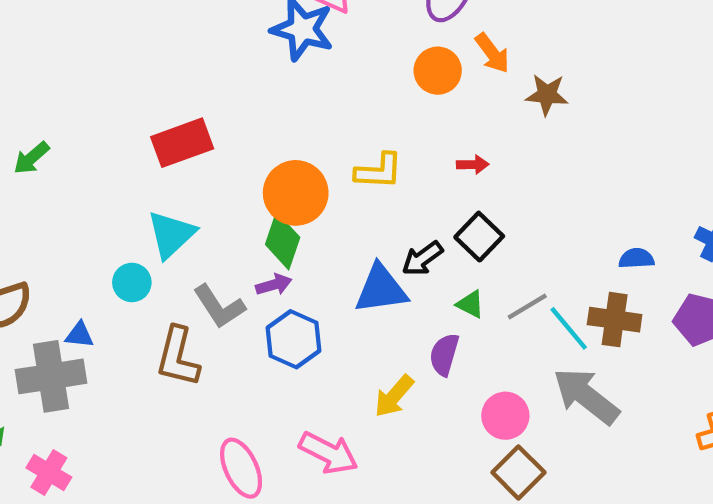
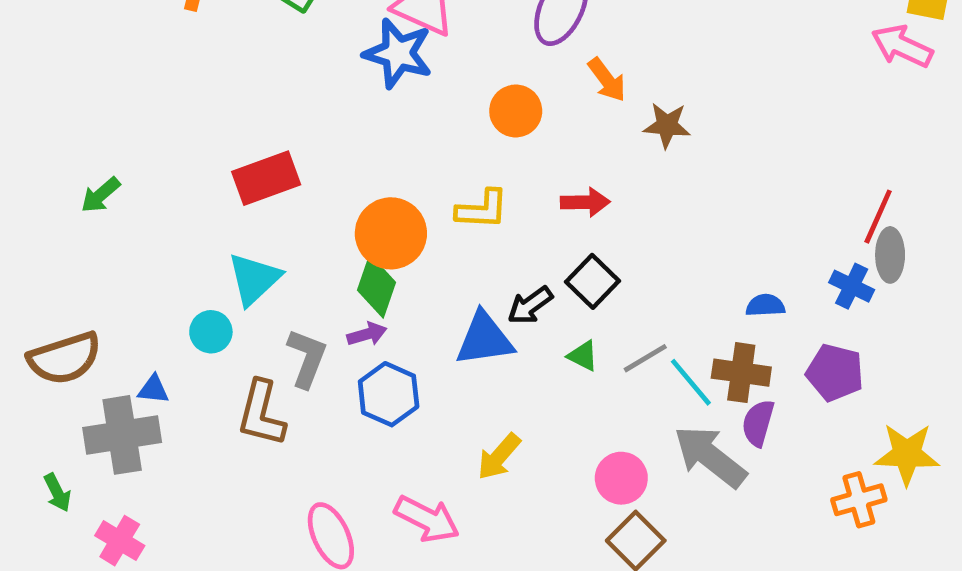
orange circle: (438, 71) -> (516, 111), moved
red arrow: (473, 165) -> (585, 202), size x1.4
gray L-shape: (219, 306) -> (307, 358), turned -126
purple semicircle: (444, 355) -> (758, 423), moved

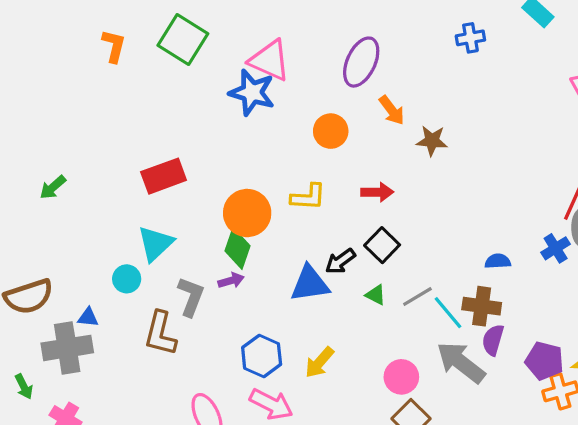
blue cross: (852, 286) -> (556, 248), turned 32
purple pentagon: (835, 373) -> (544, 361), moved
blue hexagon: (389, 394) -> (262, 356), moved

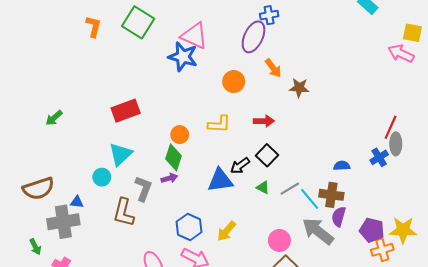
blue cross: (470, 38) -> (269, 15), moved
orange circle: (247, 213) -> (180, 135), size x0.6

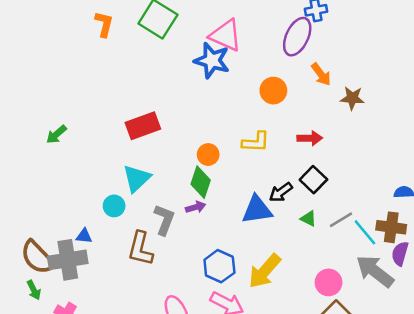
brown semicircle: (38, 189) -> (38, 257), moved, turned 64
yellow arrow: (226, 231) -> (265, 271), size x1.4

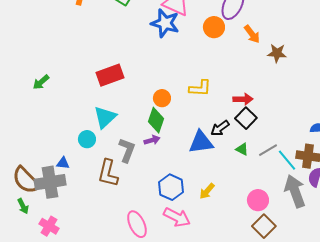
orange circle: (273, 91) -> (214, 27), moved
red arrow: (310, 138) -> (243, 99), moved
yellow arrow: (265, 271) -> (207, 191), size x0.6
gray arrow: (375, 271) -> (295, 191), turned 32

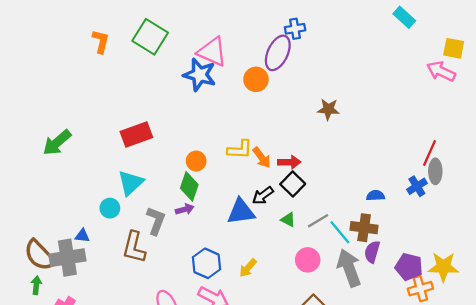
orange arrow: (252, 34) -> (262, 158), moved
green arrow: (41, 82) -> (57, 143), size x1.5
pink circle: (258, 200) -> (308, 260), moved
green arrow: (23, 206) -> (36, 285), turned -147

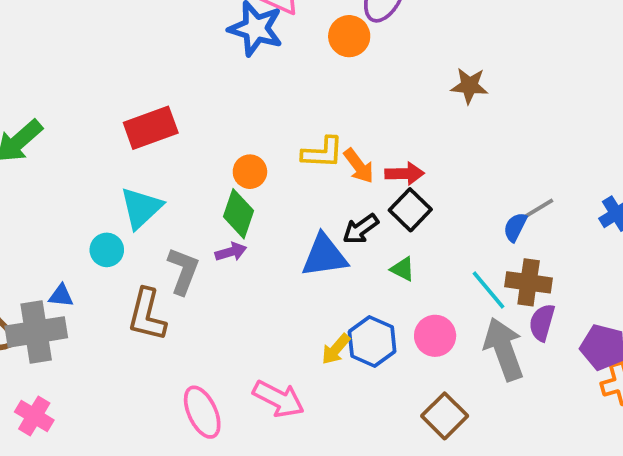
blue semicircle: (376, 195) -> (515, 227), moved, turned -60
gray line: (318, 221) -> (536, 210), moved
blue hexagon: (206, 263) -> (372, 342), moved

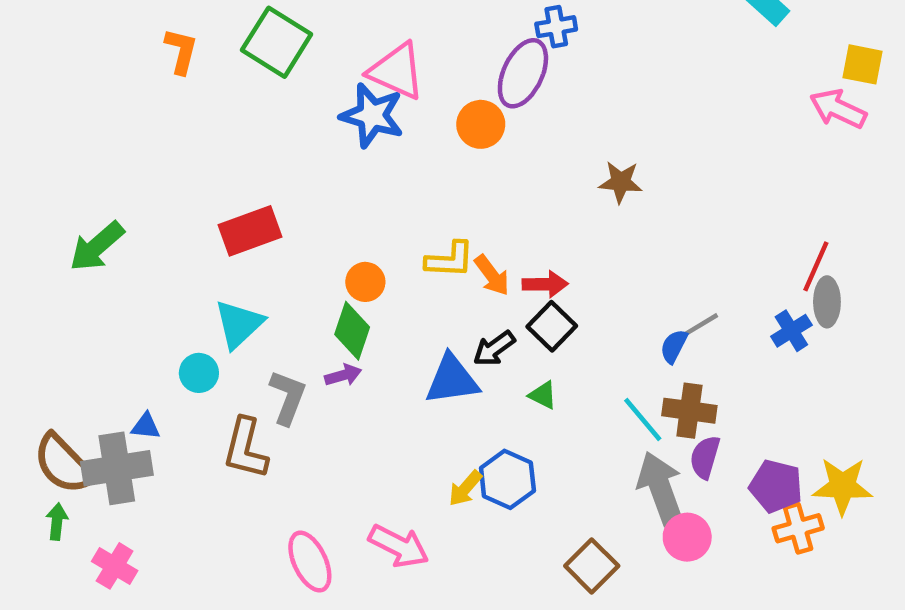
pink circle: (435, 336) -> (687, 537), moved

